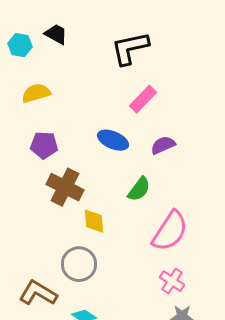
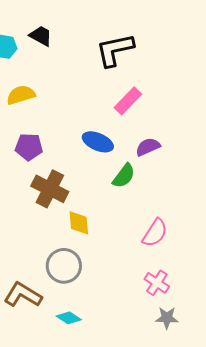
green semicircle: (139, 189) -> (124, 176), moved
pink semicircle: (170, 231) -> (155, 233), size x0.7

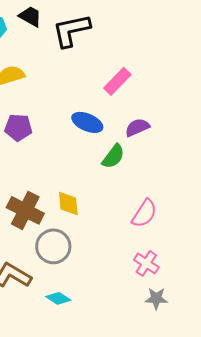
black L-shape: (115, 50) -> (71, 30), moved
brown cross: (50, 189) -> (25, 210), moved

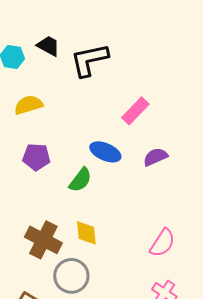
green semicircle: (113, 156) -> (80, 180), moved

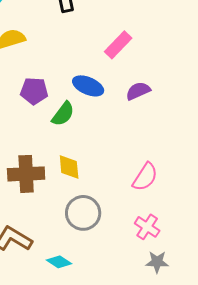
purple pentagon: (36, 157) -> (34, 91), moved
brown cross: (43, 240) -> (26, 174), turned -30
gray circle: (71, 276) -> (83, 213), moved

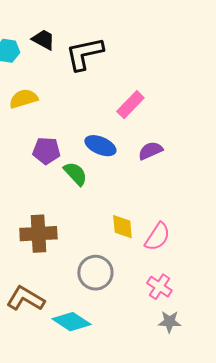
green semicircle: (63, 114) -> (75, 174), turned -80
yellow diamond: (69, 167) -> (122, 227), moved
cyan diamond: (59, 262) -> (71, 322), size x1.5

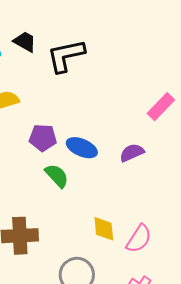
pink rectangle: (130, 105) -> (161, 107), moved
purple pentagon: (46, 151) -> (43, 138), moved

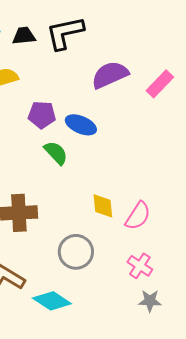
black trapezoid: (25, 42) -> (24, 36), moved, turned -35
purple semicircle: (132, 153) -> (110, 75), moved, size x1.5

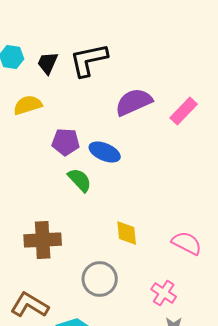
black trapezoid: (24, 36) -> (48, 63), turned -60
pink semicircle: (138, 216) -> (187, 243), moved, turned -96

